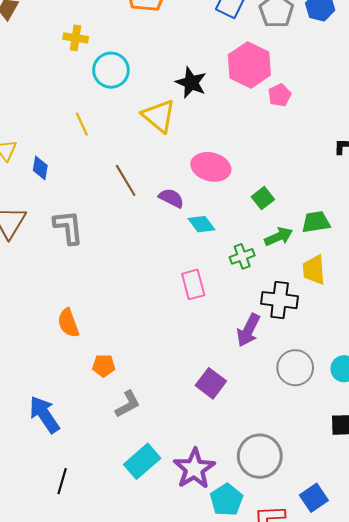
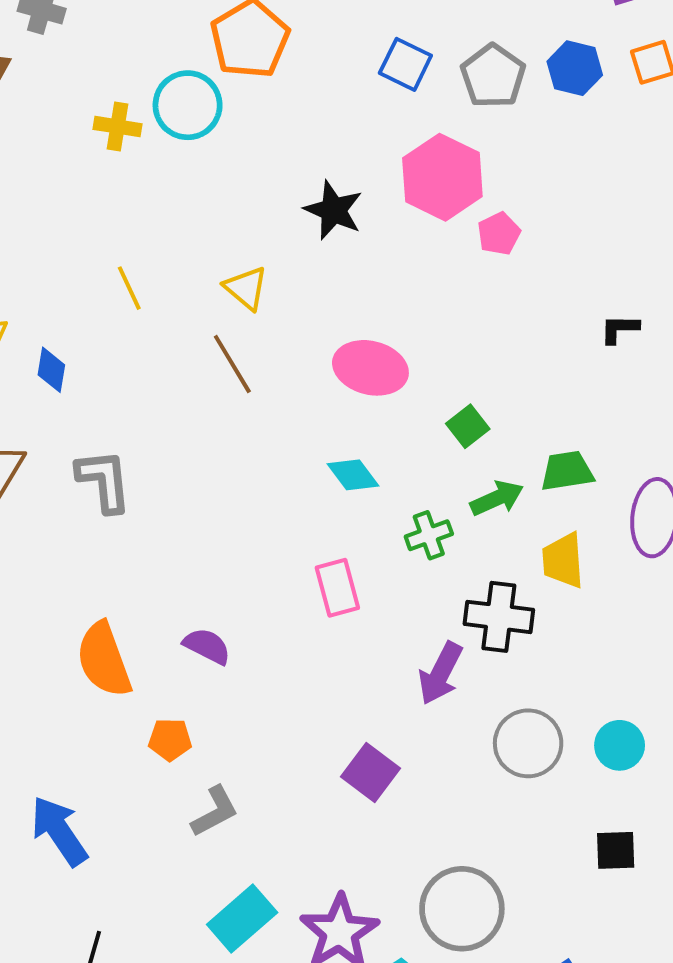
cyan circle: (111, 70) -> (188, 105), moved
yellow triangle: (159, 116) -> (246, 288), moved, size x0.7
brown line: (126, 180) -> (232, 364), moved
purple semicircle: (171, 198) -> (207, 646), moved
orange semicircle: (68, 323) -> (104, 660), size x1.4

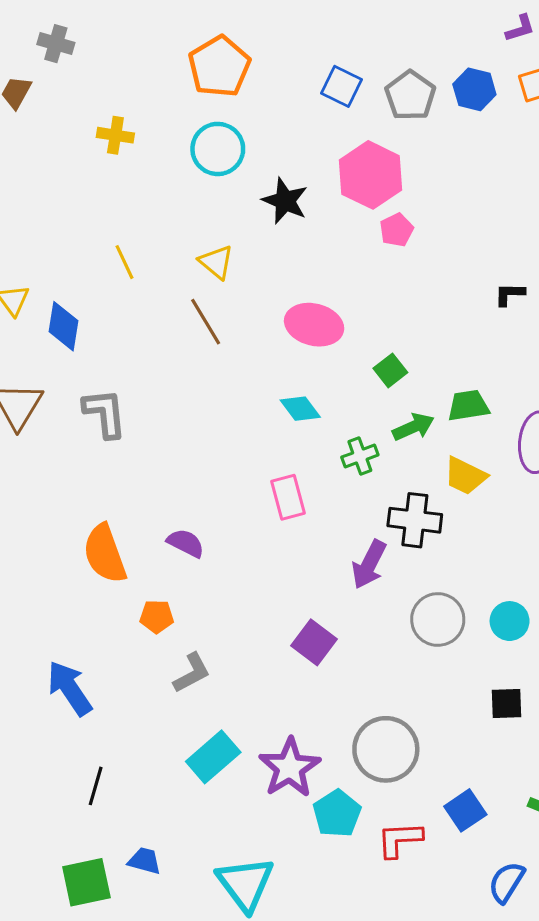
cyan circle: (188, 105) -> (218, 149), moved
pink pentagon: (499, 234) -> (397, 230), moved
blue diamond: (51, 370) -> (64, 326), size x1.4
yellow trapezoid: (563, 560) -> (465, 476), turned -60

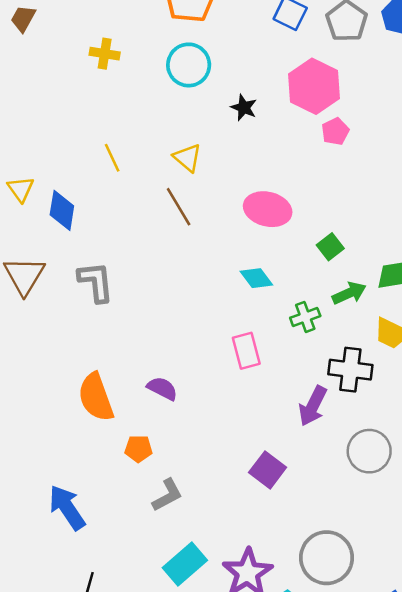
black star: (285, 201) -> (244, 108), size x0.7

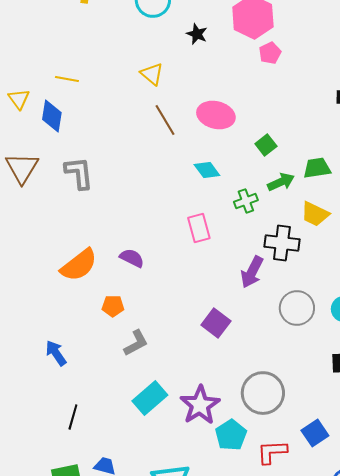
yellow line: (112, 158) -> (67, 79), moved, turned -55
brown line: (179, 207) -> (165, 120), moved
orange semicircle: (96, 397) -> (79, 265), turned -108
blue arrow: (67, 508) -> (56, 353), size x0.7

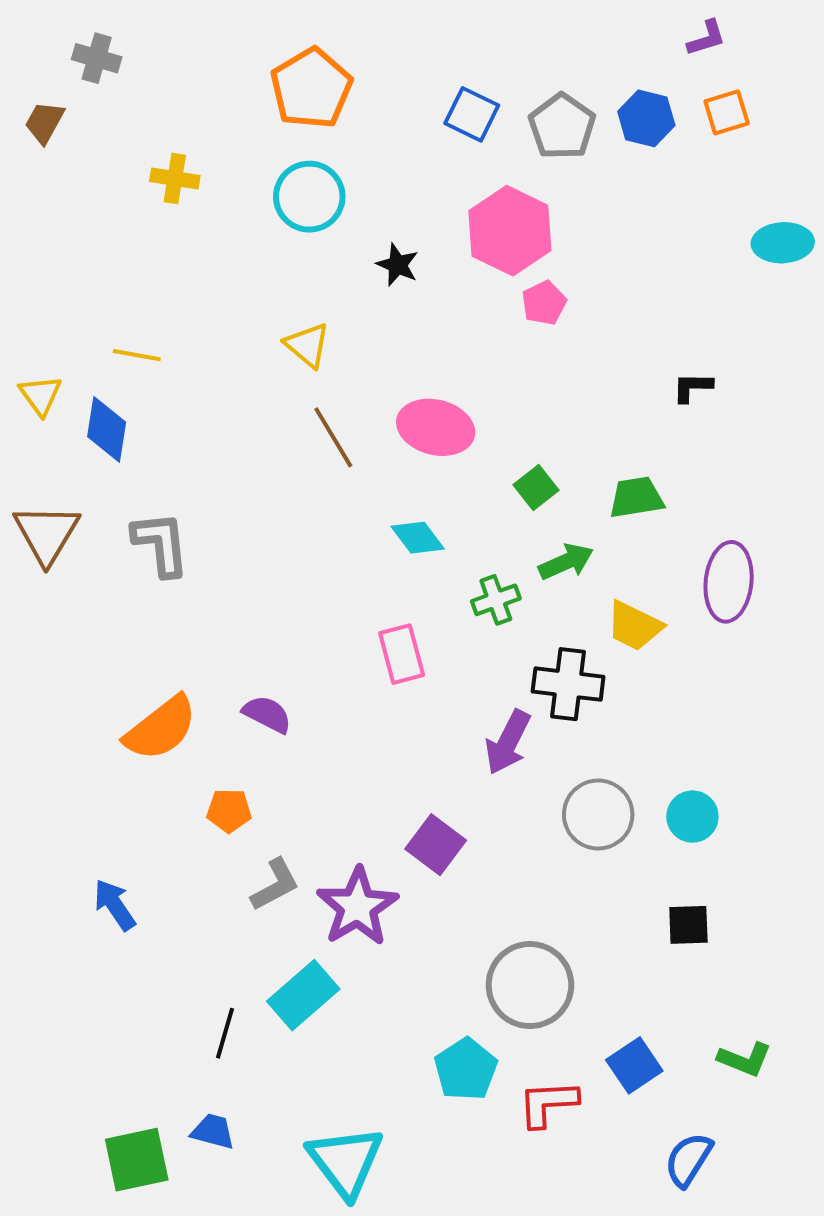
green trapezoid: (317, 168) -> (636, 498), moved
purple star: (200, 405) -> (357, 907), moved
black line: (73, 417) -> (225, 1033), moved

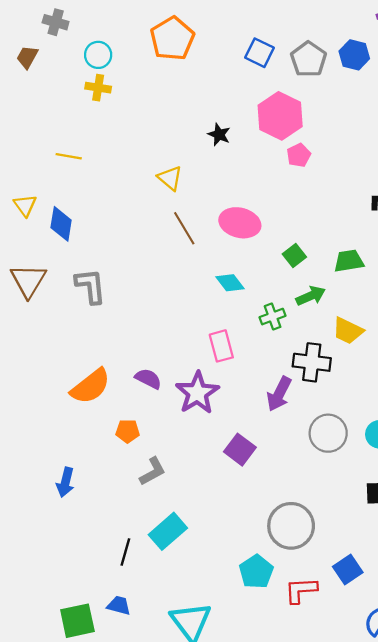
cyan circle: (309, 197) -> (98, 55), moved, size x0.7
yellow line: (137, 355) -> (69, 156), moved
blue arrow: (115, 905) -> (65, 482), turned -132
purple star: (357, 907) -> (197, 393), moved

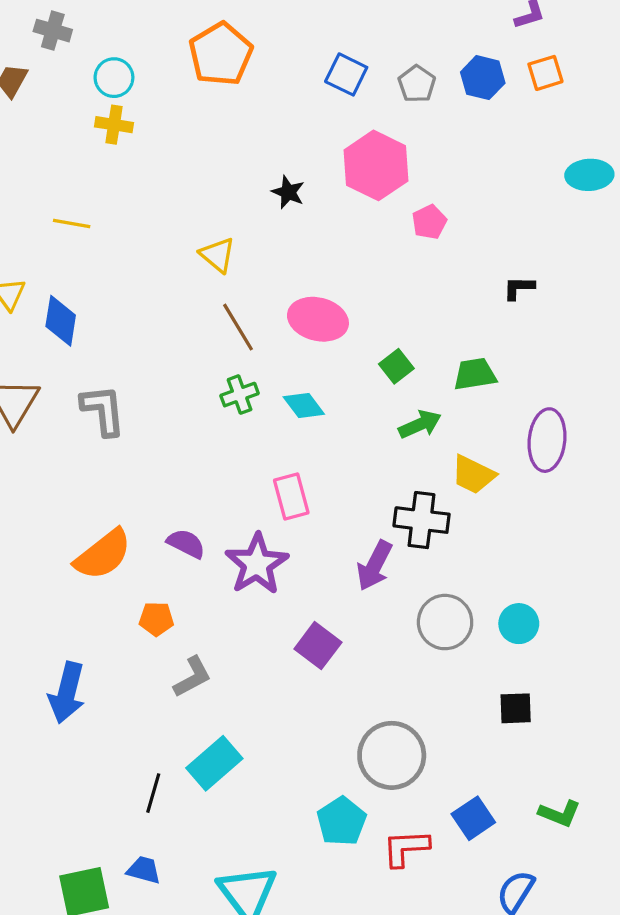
gray pentagon: (309, 59) -> (417, 84), size x0.7
pink pentagon: (299, 155) -> (429, 222), moved
green cross: (273, 317) -> (240, 395), moved
blue arrow: (65, 482) -> (67, 693), size x1.4

